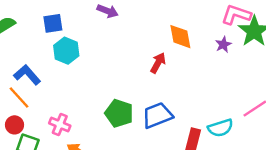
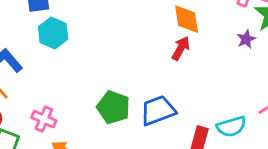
purple star: (223, 45) -> (246, 39), moved
red arrow: (158, 63) -> (181, 48), moved

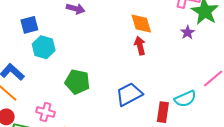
red arrow: (181, 48) -> (140, 46), turned -36
green pentagon: (113, 107) -> (77, 82), moved

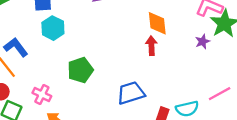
green pentagon: (77, 82) -> (80, 70), turned 30

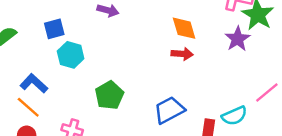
purple star: (203, 42) -> (237, 39), size x1.5
red arrow: (151, 46) -> (182, 54), turned 108

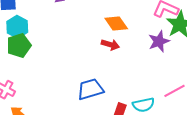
orange diamond: (184, 28) -> (116, 24), turned -30
green pentagon: (109, 95) -> (19, 45), moved

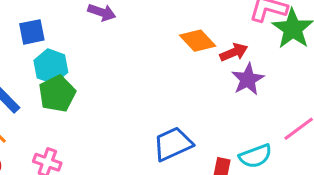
purple star: (159, 41) -> (248, 79), moved
red arrow: (110, 45) -> (234, 52), moved, turned -30

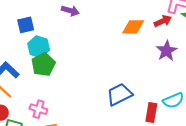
orange diamond: (198, 41) -> (133, 27), turned -45
red arrow: (234, 52) -> (163, 21), moved

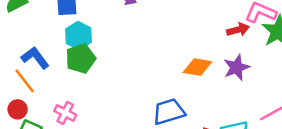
orange diamond: (133, 27) -> (197, 67), moved

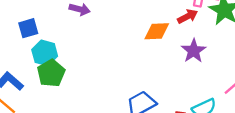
orange diamond: (197, 67) -> (157, 31), moved

